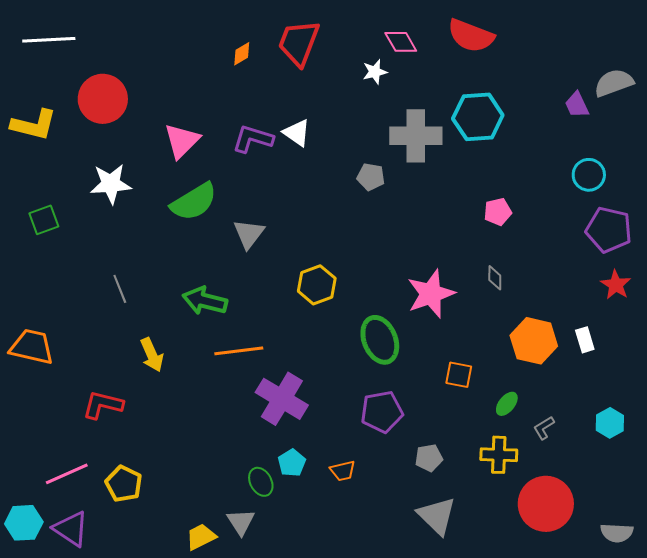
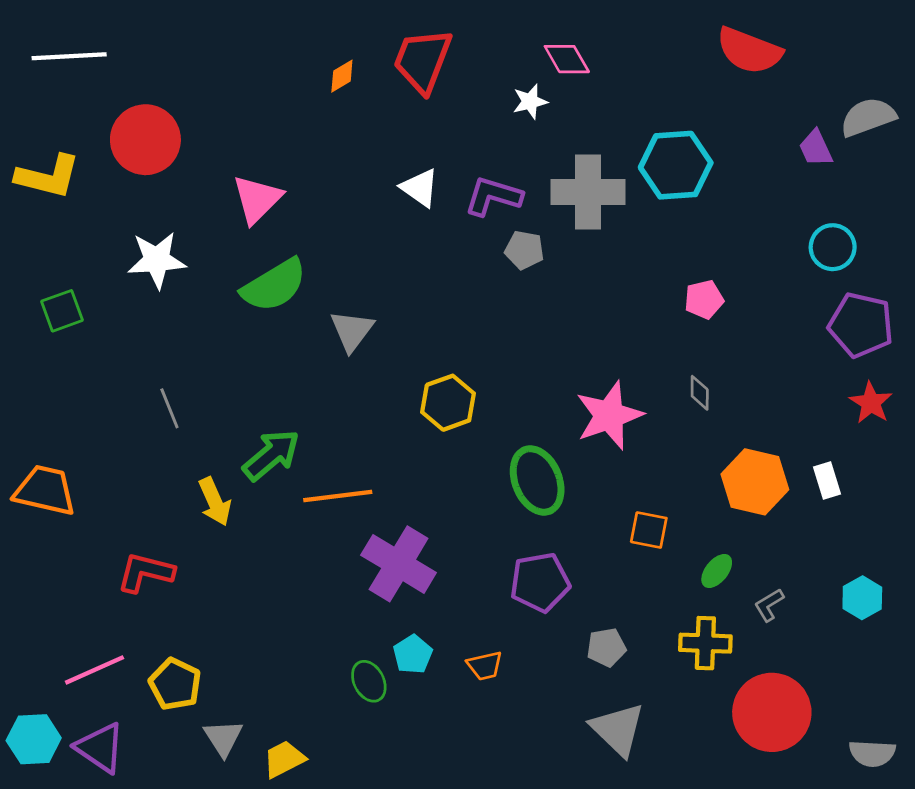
red semicircle: (471, 36) -> (749, 51), moved
purple L-shape: (253, 139) -> (493, 196), moved
green arrow: (205, 301) -> (271, 455), moved, turned 126
gray triangle: (241, 522) -> (223, 738), moved

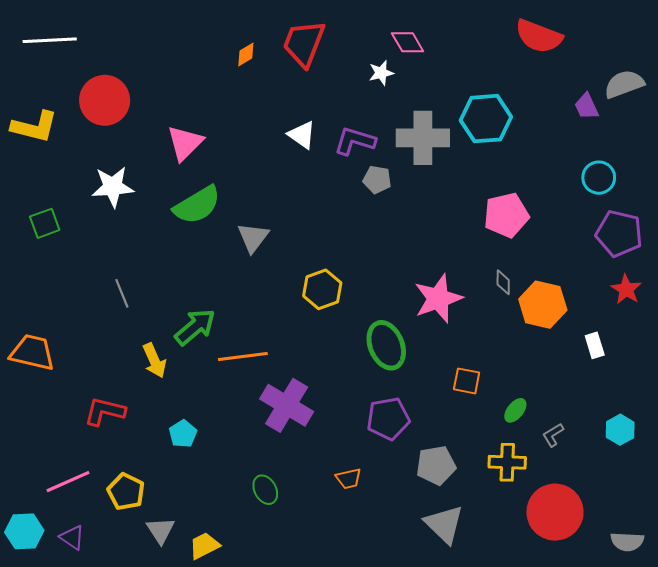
pink pentagon: (704, 299) -> (506, 215), size x1.6
orange hexagon: (755, 482) -> (543, 305), moved
gray pentagon: (606, 647) -> (436, 465), size x1.4
cyan pentagon: (413, 654) -> (183, 434), moved
purple triangle: (100, 748) -> (72, 537), size x0.7

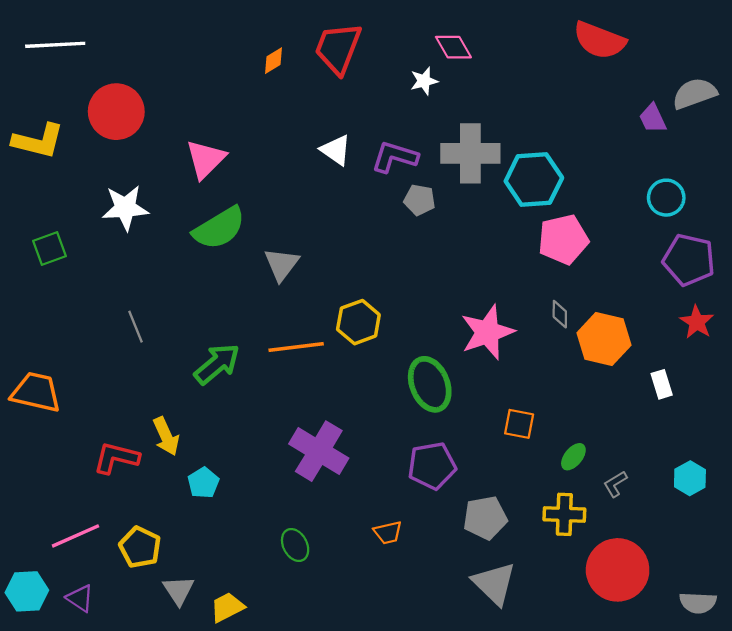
cyan hexagon: (486, 119) -> (534, 179), moved
orange line: (243, 356) -> (296, 347), moved
yellow arrow: (154, 361) -> (166, 436), moved

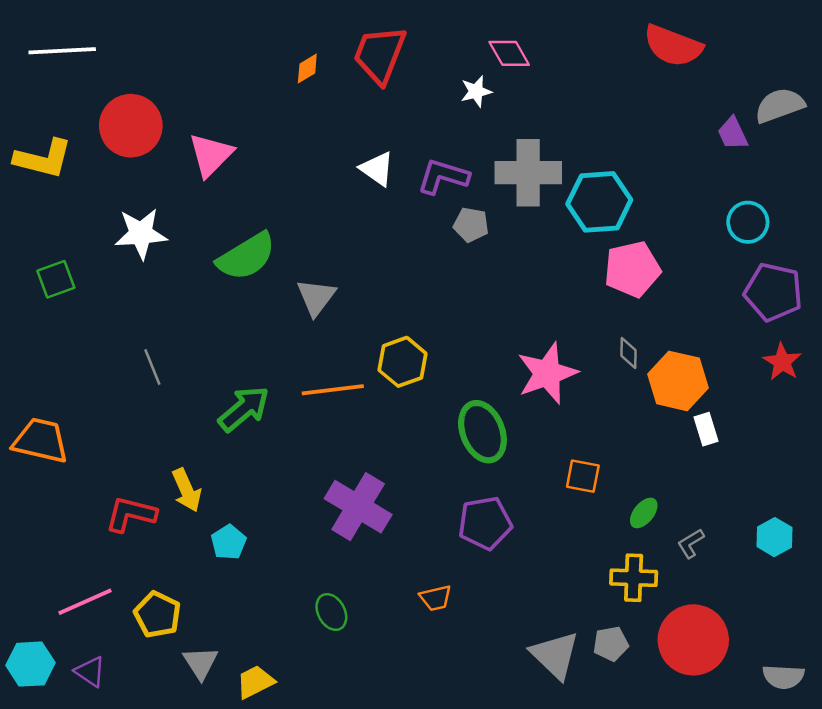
pink triangle: (206, 159) -> (211, 155), moved
white rectangle: (662, 384) -> (706, 429), moved
gray pentagon: (485, 518) -> (611, 644), moved, size x0.7

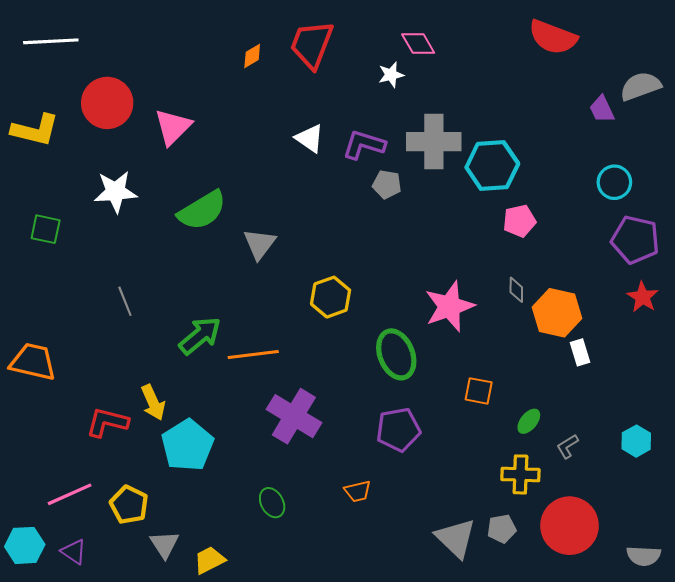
pink pentagon: (632, 269) -> (519, 221), size x0.7
green square: (56, 279) -> (46, 229), turned 32
orange line: (333, 390) -> (253, 354), moved
cyan pentagon: (229, 542) -> (188, 445), size x1.8

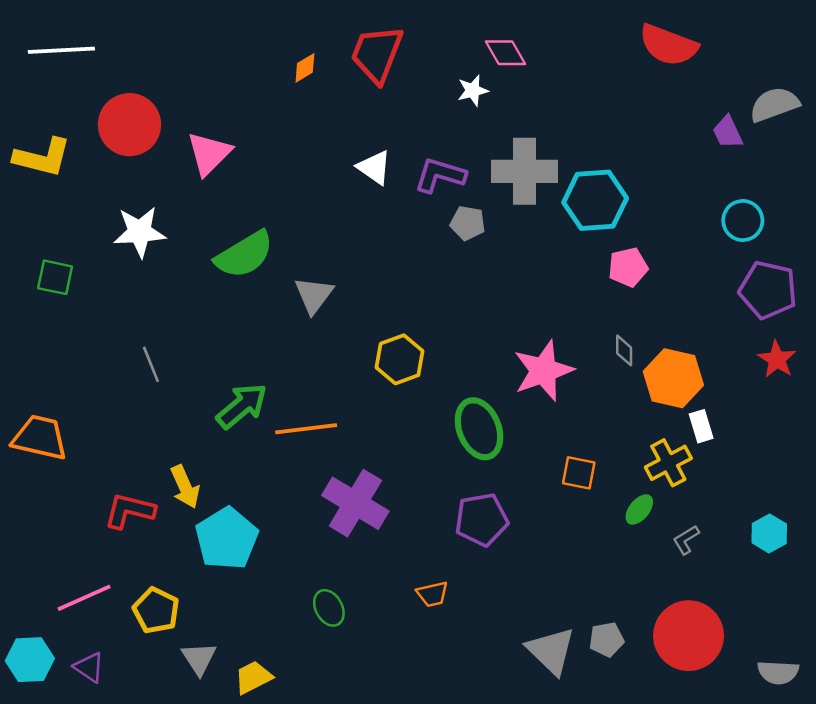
yellow cross: (520, 474) -> (668, 463), moved, turned -30

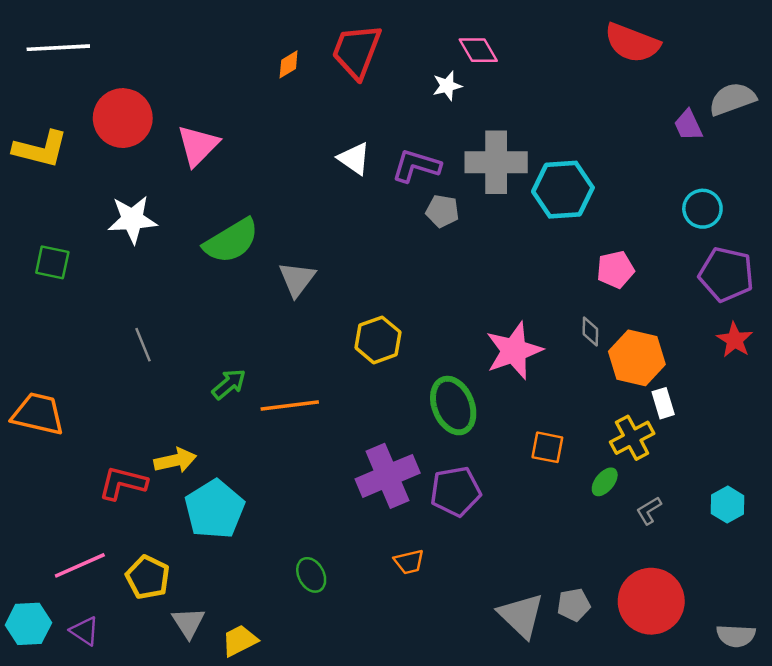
pink pentagon: (628, 267) -> (615, 270), moved
green arrow: (242, 406) -> (229, 384), size x0.7
yellow arrow: (185, 487) -> (175, 460), turned -78
purple cross: (355, 503) -> (388, 476), moved, turned 36

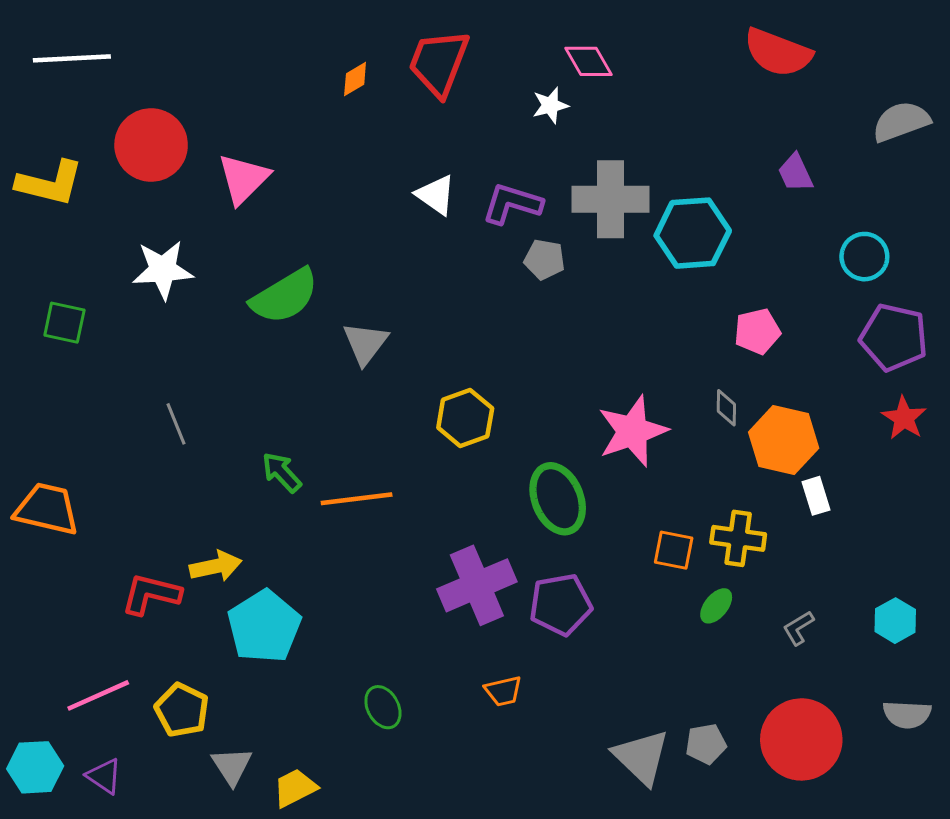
purple trapezoid: (688, 125) -> (795, 173), moved
green arrow: (229, 384) -> (282, 472), turned -93
yellow cross: (632, 438) -> (738, 538), moved, turned 36
green ellipse: (605, 482) -> (716, 606), moved
gray semicircle: (736, 636) -> (907, 715), moved

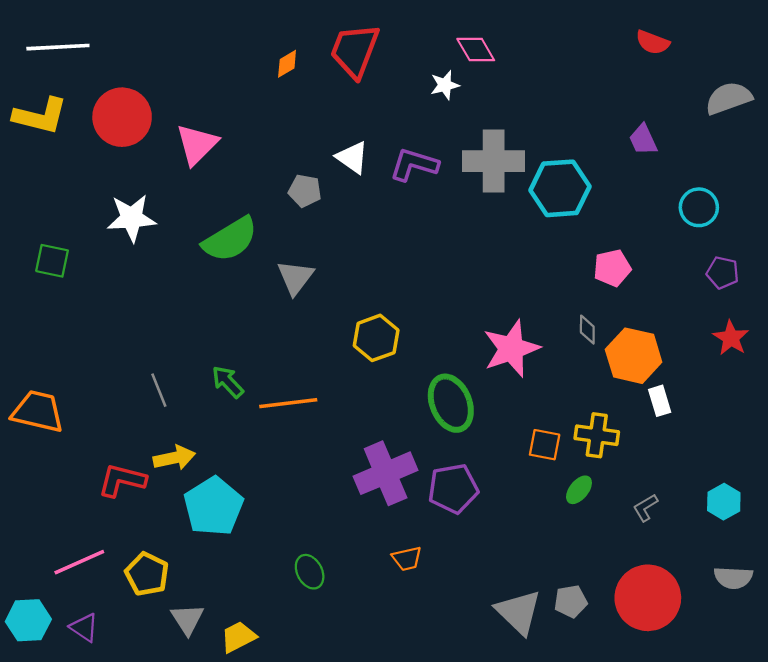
red semicircle: (778, 53) -> (653, 42), moved, size x0.6
yellow L-shape: (50, 183) -> (40, 116), moved
gray pentagon: (544, 259) -> (305, 191), moved
purple pentagon: (894, 337) -> (723, 273), size x0.6
gray line: (176, 424) -> (159, 390), moved

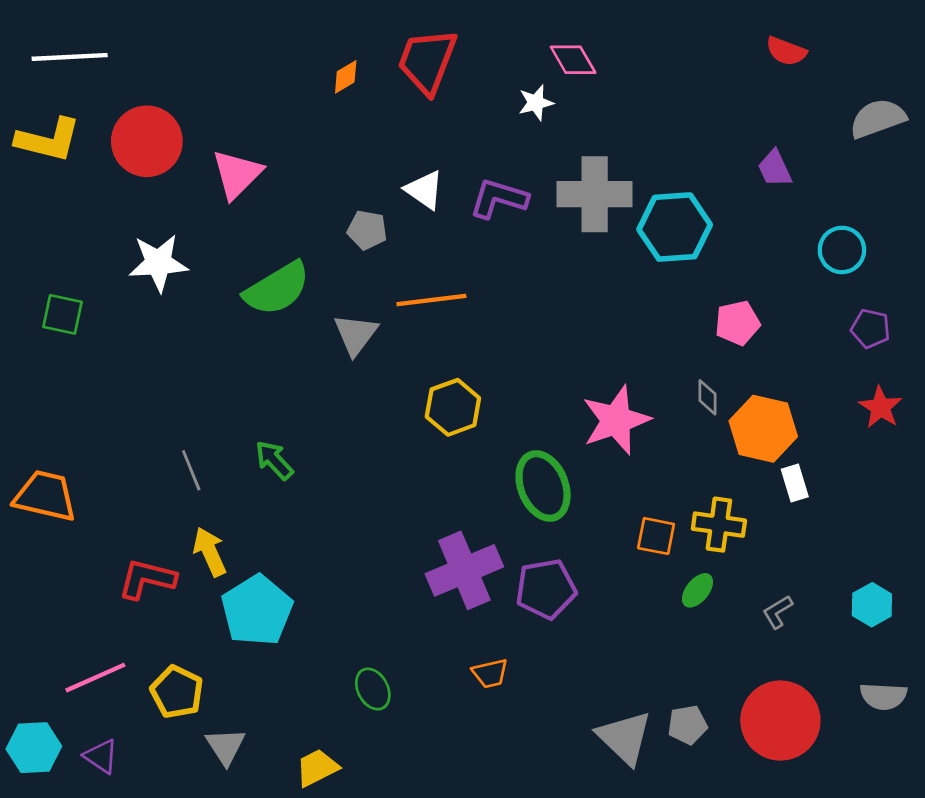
orange line: (288, 403) -> (431, 300), moved
yellow arrow: (174, 458) -> (210, 552), turned -102
yellow trapezoid: (238, 637) -> (317, 768), moved

